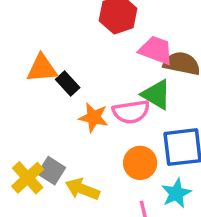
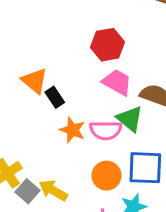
pink trapezoid: (156, 50) -> (117, 82), moved
orange triangle: (42, 68) -> (35, 81), turned 36
gray square: (51, 171) -> (27, 191), moved

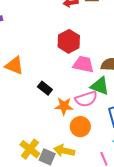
orange triangle: (35, 81) -> (14, 66), moved
orange circle: (107, 176) -> (80, 127), moved

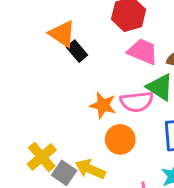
orange triangle: (14, 66) -> (62, 34), moved
black rectangle: (45, 88) -> (77, 51), moved

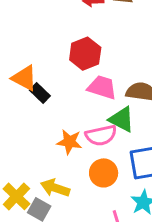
orange circle: (120, 139) -> (104, 173), moved
yellow arrow: (90, 169) -> (55, 188), moved

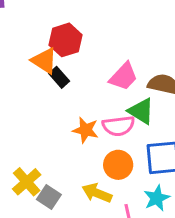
red hexagon: (85, 54) -> (66, 40), moved
pink trapezoid: (102, 87) -> (124, 76), turned 112
yellow arrow: (55, 188) -> (97, 193), moved

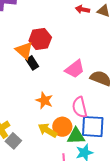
green triangle: (141, 111) -> (76, 136), moved, turned -42
pink semicircle: (119, 126) -> (80, 107), moved, turned 75
yellow arrow: (97, 193) -> (48, 130), moved

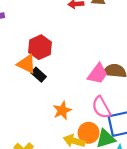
pink trapezoid: (75, 69) -> (98, 74), moved
orange star: (44, 100) -> (62, 110), turned -30

